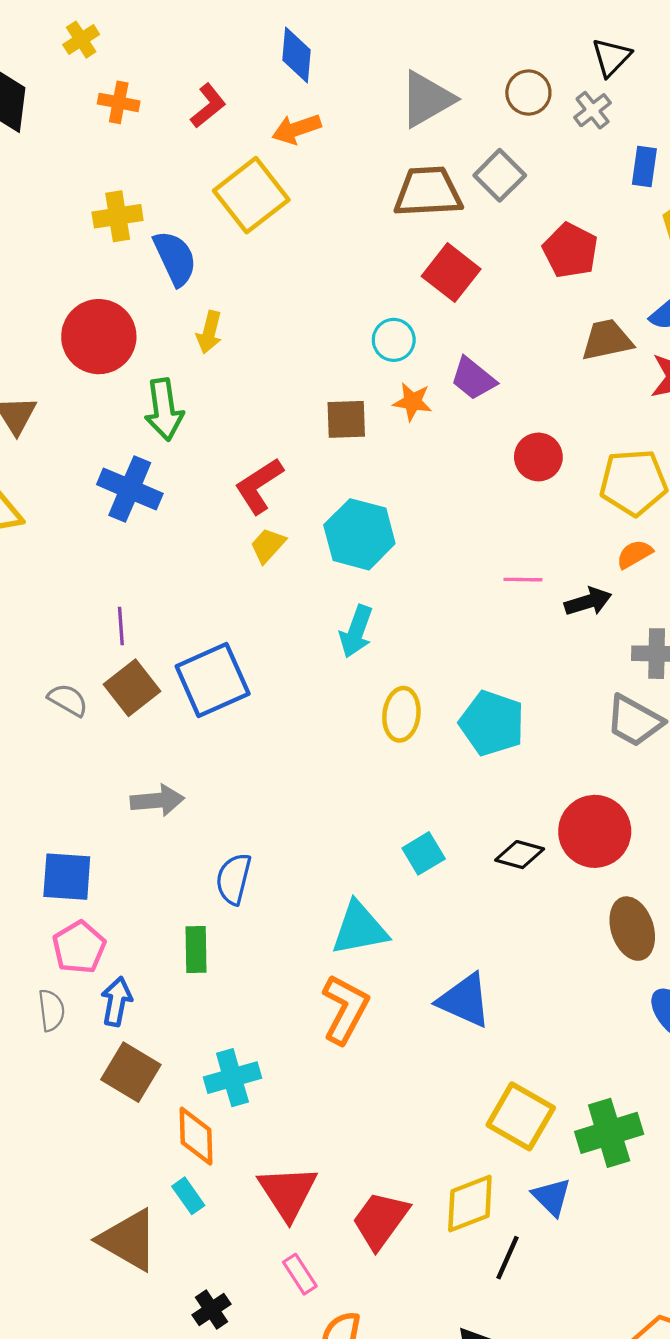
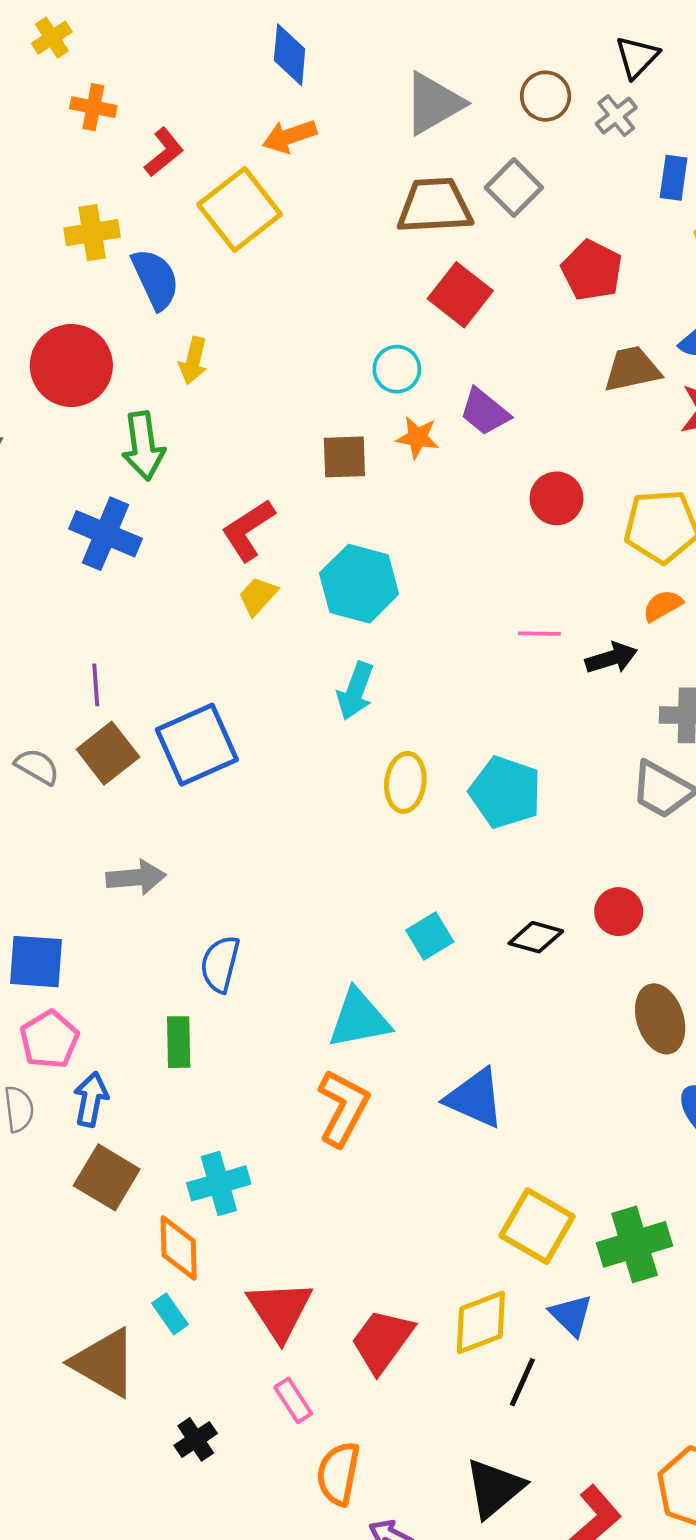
red L-shape: (208, 106) -> (164, 152), moved
red circle: (595, 831) -> (619, 912), size x0.6

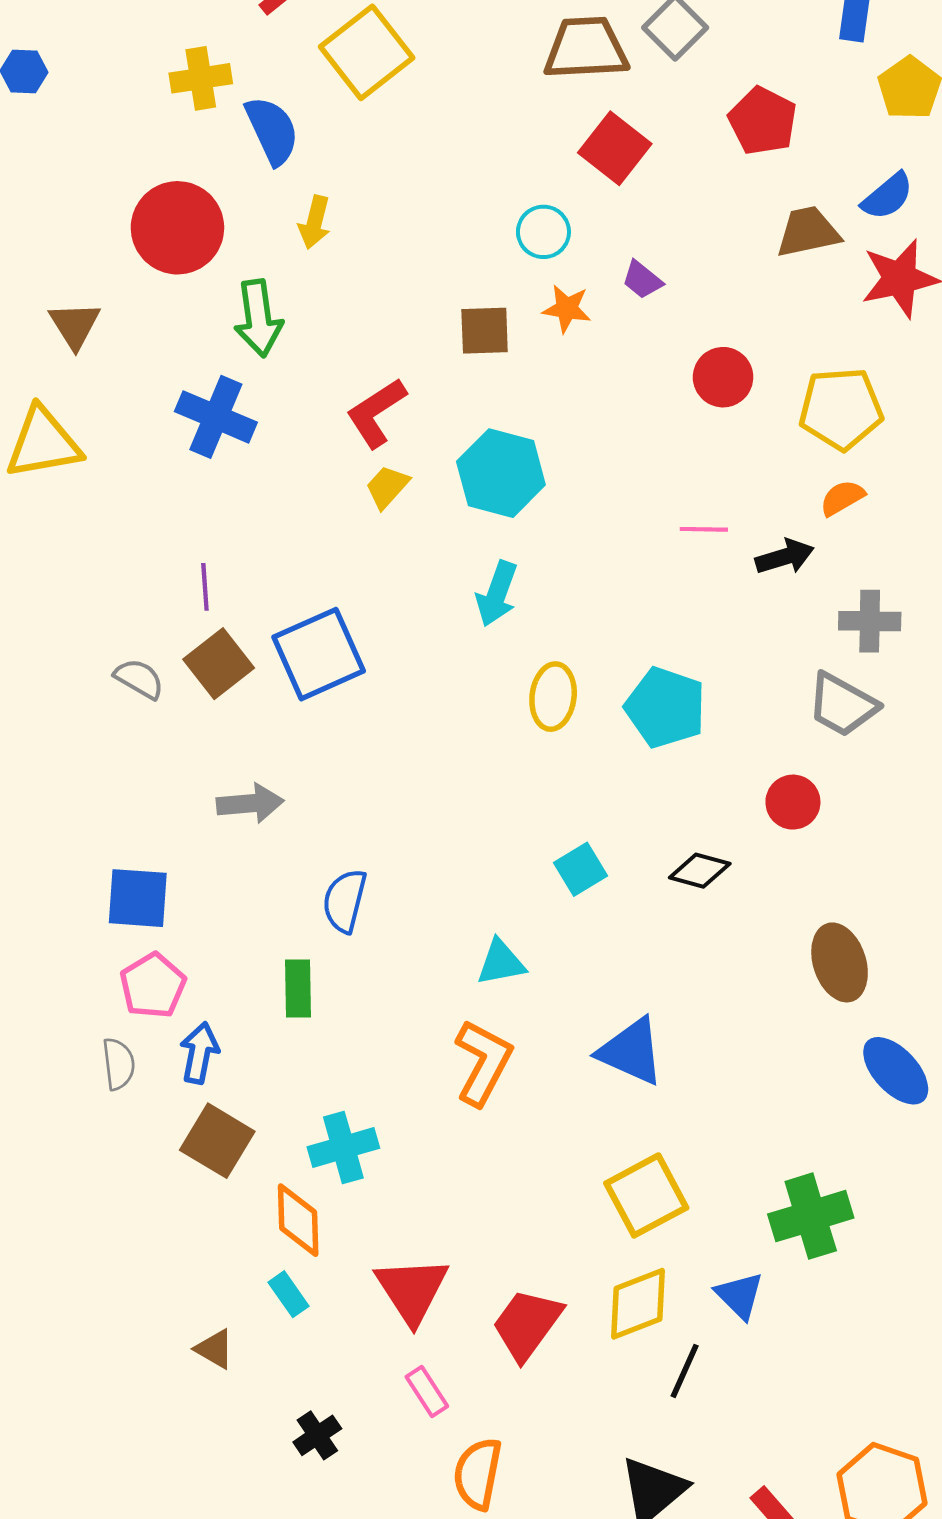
purple trapezoid: (485, 412) -> (642, 280), size x0.7
red circle: (619, 912) -> (793, 802), moved
cyan triangle: (359, 1019) -> (501, 962), size x0.7
yellow square: (537, 1226) -> (646, 1195), moved, turned 32
brown triangle: (104, 1363) -> (214, 1349), size x0.5

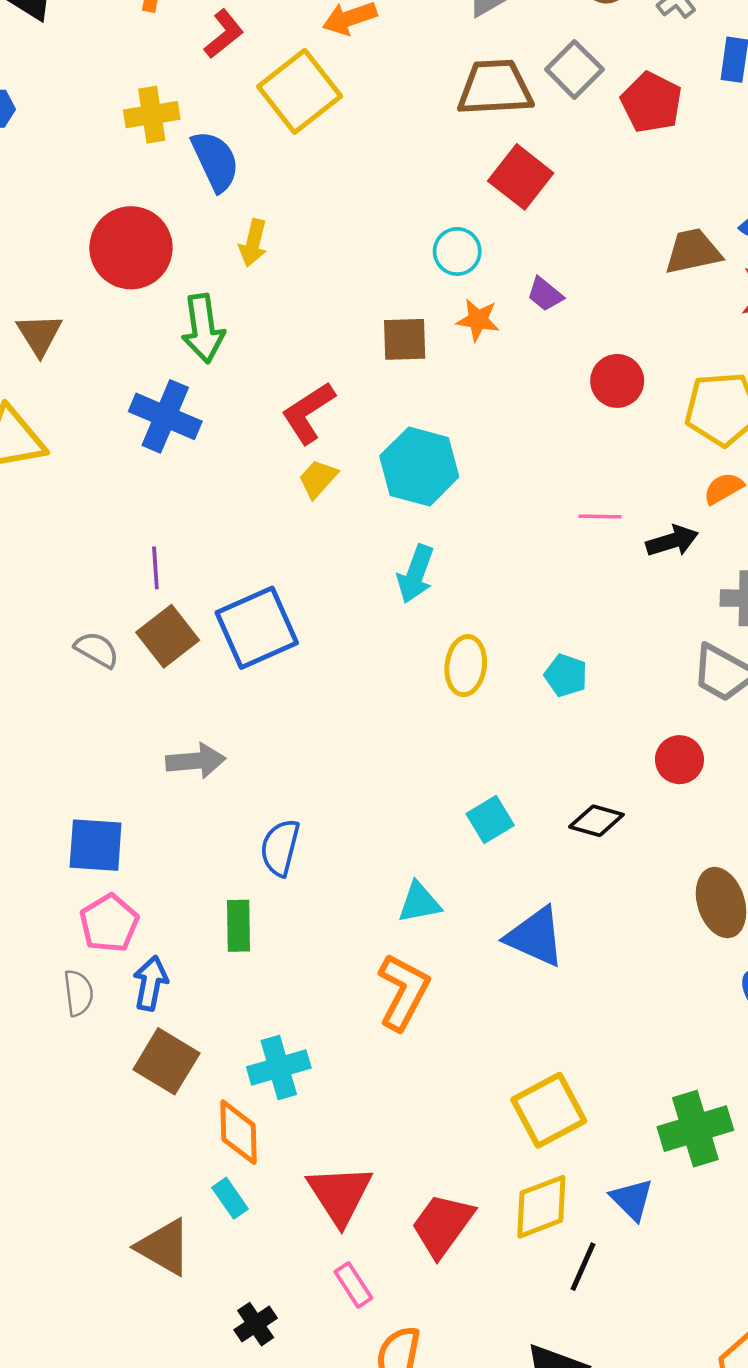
red pentagon: (763, 121) -> (651, 102), moved
cyan pentagon: (665, 708) -> (566, 675), size x0.6
blue triangle: (631, 1052) -> (535, 937), moved
brown triangle: (214, 1349) -> (164, 1247), size x1.6

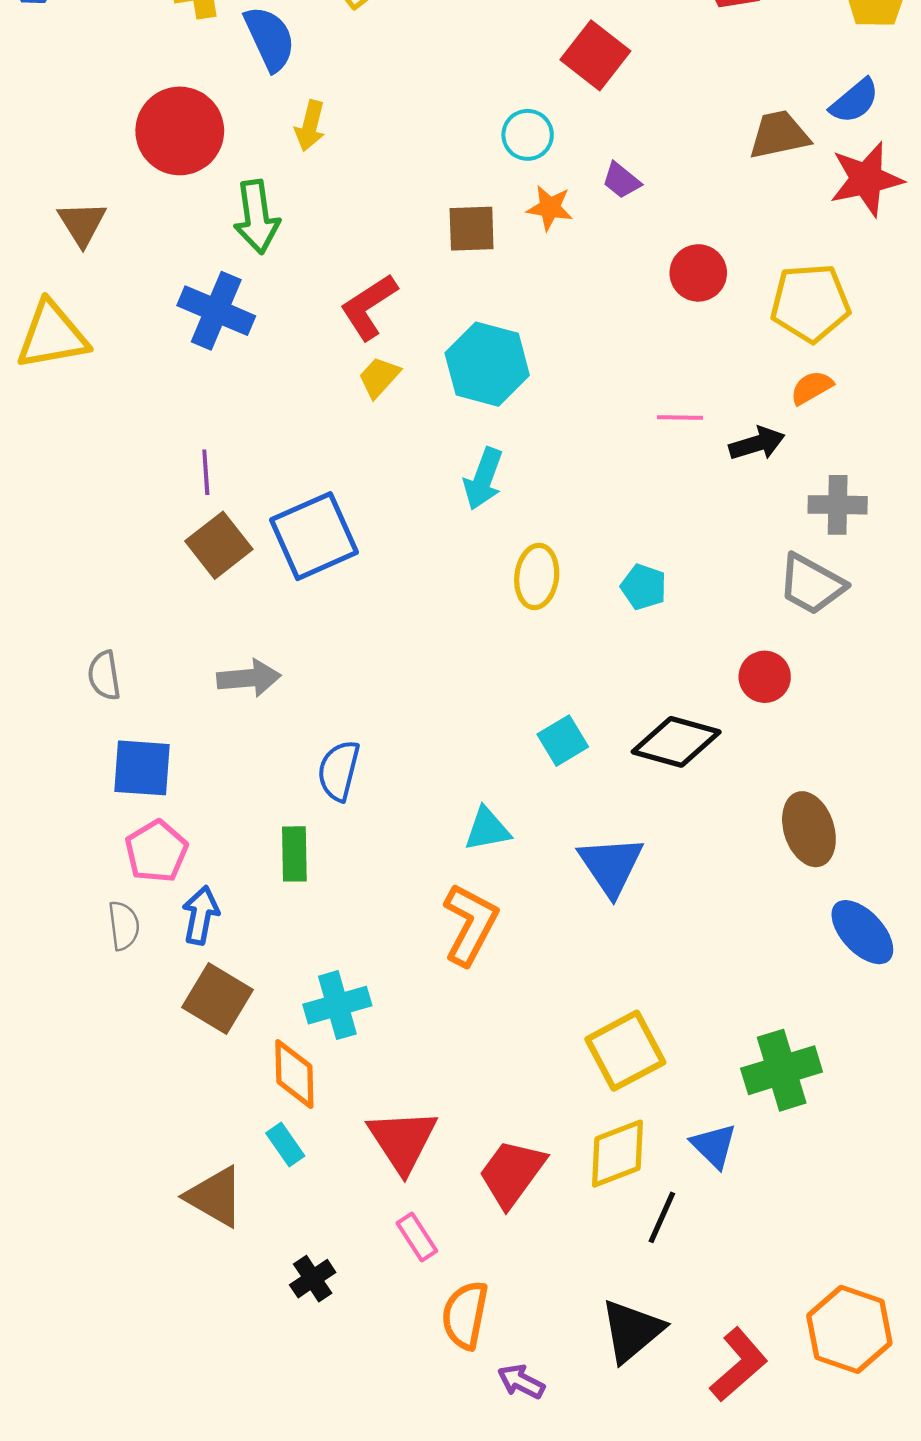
gray semicircle: (97, 650) -> (104, 675), moved, turned -129
black diamond: (596, 821) -> (676, 742), size x1.5
blue triangle: (535, 937) -> (611, 866), turned 32

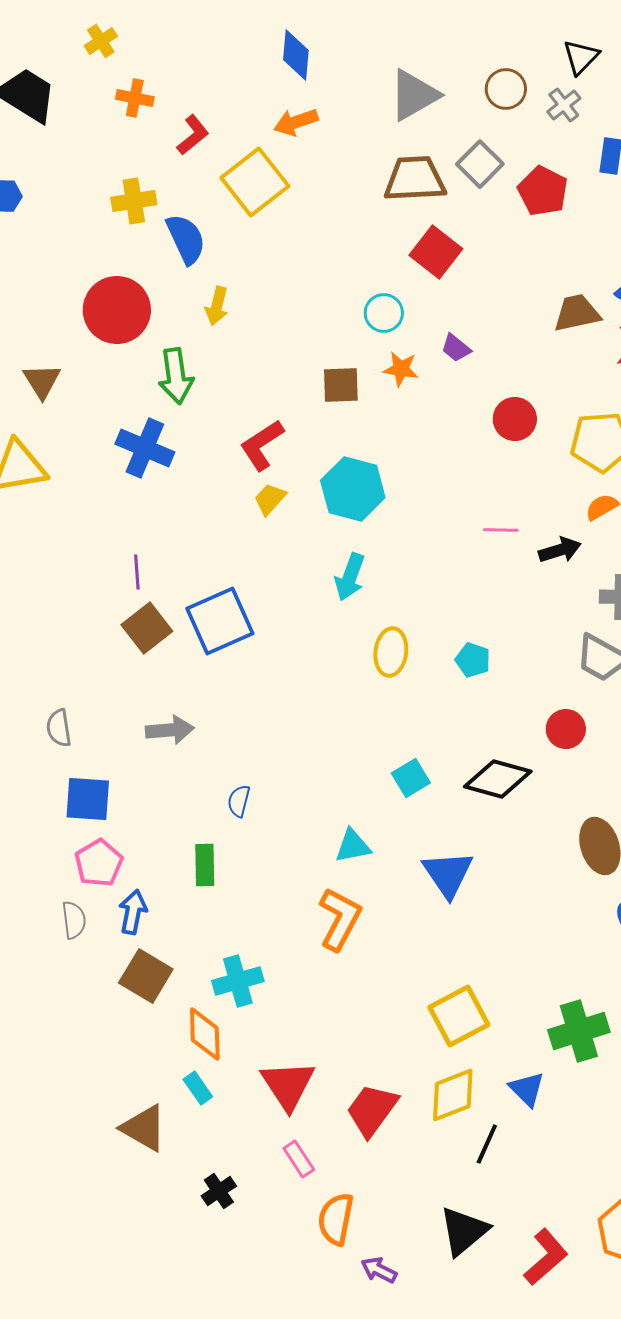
blue semicircle: (339, 771) -> (239, 801), size x0.7

